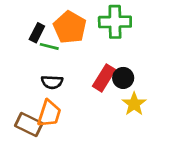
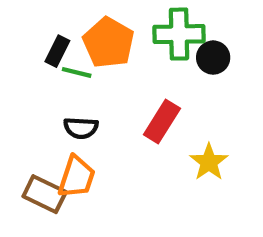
black circle: (123, 78) -> (213, 58), moved

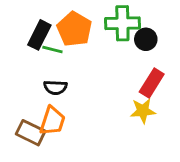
black rectangle: (57, 51) -> (39, 35), size x1.4
red rectangle: (162, 122) -> (152, 83), moved
yellow star: (209, 162) -> (143, 111), turned 30

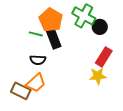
green cross: (122, 23) -> (84, 16), turned 30
black rectangle: (39, 35) -> (54, 39), moved, turned -48
orange trapezoid: (52, 121) -> (36, 83), turned 30

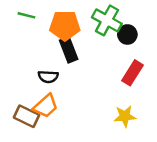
orange pentagon: (51, 20) -> (65, 26), turned -30
green line: (36, 34) -> (26, 15), moved
yellow star: (98, 76) -> (125, 116), moved

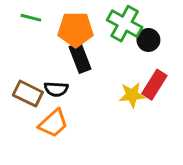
brown rectangle: (26, 116) -> (28, 94), moved
yellow star: (125, 116) -> (132, 95), moved

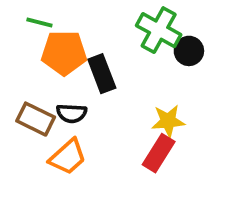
orange pentagon: (76, 30) -> (64, 53), moved
red rectangle: (154, 85) -> (159, 153), moved

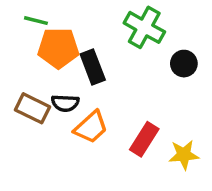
black circle: (189, 51) -> (184, 64), moved
yellow star: (168, 121) -> (184, 155), moved
orange trapezoid: (68, 157) -> (91, 127), moved

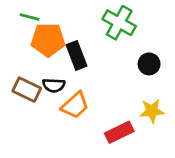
black circle: (184, 64) -> (149, 64), moved
red rectangle: (144, 139) -> (119, 132), moved, turned 32
yellow star: (184, 155) -> (152, 111), moved

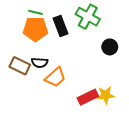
green line: (30, 17) -> (35, 12), moved
black rectangle: (76, 55) -> (61, 26), moved
yellow star: (152, 111) -> (106, 95), moved

